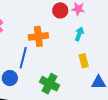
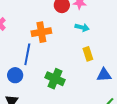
cyan arrow: (79, 34) -> (82, 27), turned 88

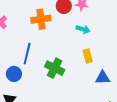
orange cross: (41, 32) -> (41, 19), moved
green cross: (55, 79) -> (55, 68), moved

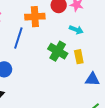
blue line: (27, 54) -> (18, 38), moved
green cross: (55, 68) -> (58, 51), moved

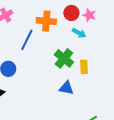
cyan arrow: (76, 30) -> (79, 33), moved
blue triangle: (92, 79) -> (66, 88), moved

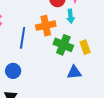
orange cross: (46, 21) -> (46, 26), moved
cyan arrow: (79, 33) -> (71, 16), turned 72

